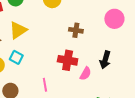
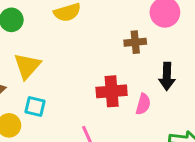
brown cross: (76, 30) -> (135, 42), moved

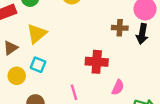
black arrow: (167, 76) -> (142, 34), moved
pink semicircle: (143, 104) -> (118, 87), moved

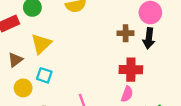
red cross: (97, 62) -> (131, 70), moved

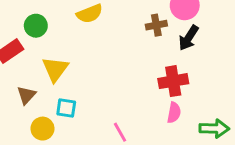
brown cross: (126, 33) -> (156, 25), moved
black arrow: (149, 38) -> (189, 38), turned 36

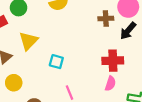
cyan square: (66, 108) -> (56, 62), moved

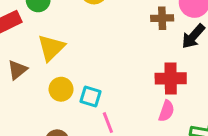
cyan square: (56, 62) -> (90, 97), moved
yellow circle: (14, 83) -> (61, 89), moved

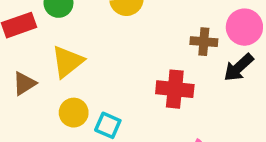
red cross: (171, 78) -> (175, 89), moved

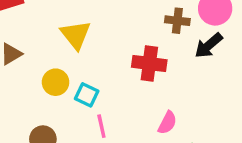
yellow triangle: (68, 62) -> (76, 35), moved, turned -32

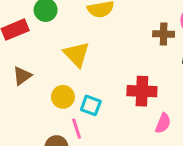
red cross: (149, 64) -> (142, 91), moved
pink line: (101, 126) -> (77, 129), moved

